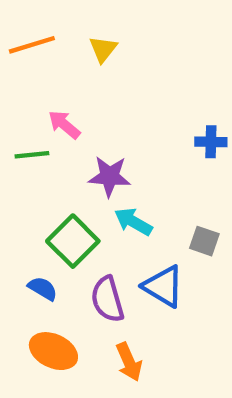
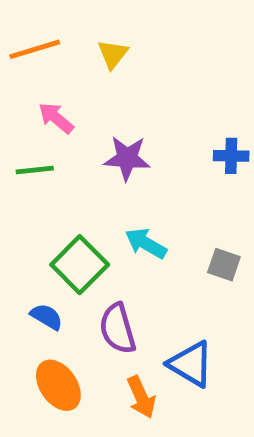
pink arrow: (64, 125) -> (56, 118), moved
purple star: (110, 176) -> (127, 158), moved
blue triangle: (163, 286) -> (191, 364), moved
orange ellipse: (53, 351) -> (58, 385), turned 30

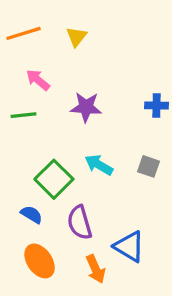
gray square: (224, 265) -> (148, 166), moved

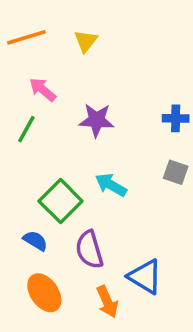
green line: (24, 115) -> (26, 129), turned -55
gray square: (148, 166) -> (176, 172), moved

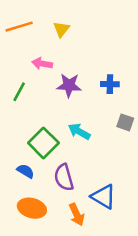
pink arrow: (43, 90) -> (42, 64), moved, turned -30
blue cross: (176, 118) -> (110, 84), moved
orange ellipse: (44, 293) -> (32, 208), turned -40

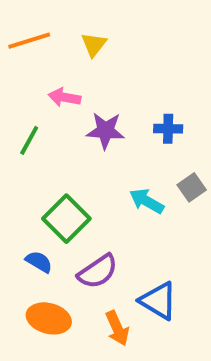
gray square: (125, 122) -> (192, 187), turned 36
cyan arrow: (79, 131) -> (147, 201), moved
purple semicircle: (64, 177) -> (98, 271), turned -108

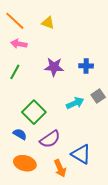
orange line: (29, 41) -> (15, 21), turned 60
yellow triangle: (94, 45) -> (48, 23), turned -48
pink arrow: (64, 97) -> (19, 44), moved
cyan arrow: (147, 201) -> (75, 103), turned 126

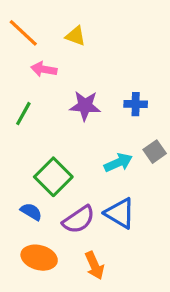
pink arrow: (19, 44) -> (44, 69), moved
blue triangle: (81, 154) -> (120, 213), moved

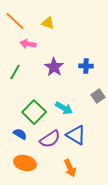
purple star: (85, 106) -> (54, 67), turned 30
cyan arrow: (118, 163) -> (64, 108), moved, turned 54
orange arrow: (94, 265) -> (70, 168), moved

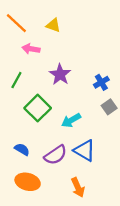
blue cross: (86, 66) -> (101, 82), moved, turned -32
cyan arrow: (64, 108) -> (71, 120), turned 120
green square: (34, 112) -> (38, 108), moved

